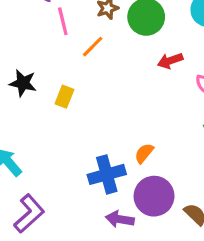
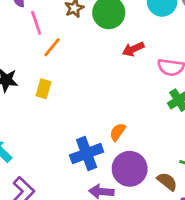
orange line: (93, 47) -> (52, 47), moved

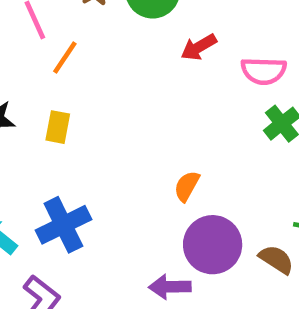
blue cross: (87, 153) -> (63, 225), moved

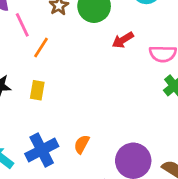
orange semicircle: (187, 186) -> (82, 144), moved

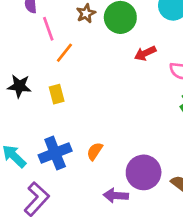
yellow rectangle: (37, 90) -> (57, 94), turned -30

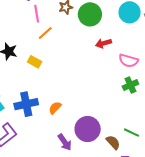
yellow rectangle: (57, 94) -> (35, 62), turned -56
purple arrow: (116, 196) -> (65, 142), turned -138

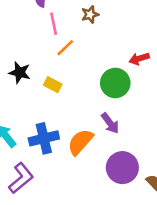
green circle: (90, 14) -> (115, 83), moved
orange semicircle: (55, 108) -> (80, 142), size x1.6
purple arrow: (65, 142) -> (110, 123), moved

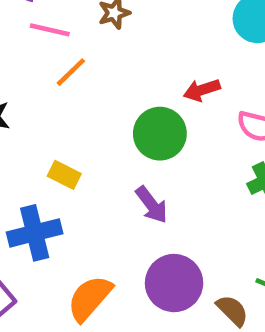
pink line: (54, 24) -> (50, 30), turned -65
yellow rectangle: (53, 85) -> (64, 175), moved
orange semicircle: (80, 142) -> (90, 298), moved

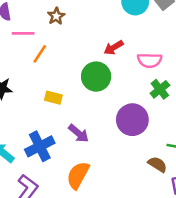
yellow rectangle: (64, 175) -> (53, 98), moved
purple arrow: (152, 205) -> (79, 133), moved
purple circle: (174, 283) -> (132, 120), moved

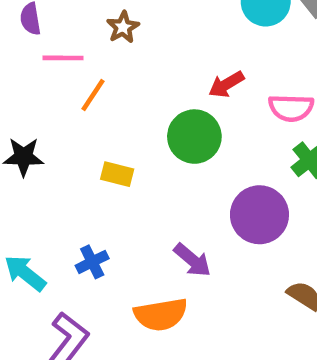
purple arrow: (79, 133) -> (192, 260), moved
blue cross: (40, 146) -> (92, 262), size x0.6
orange semicircle: (78, 175) -> (161, 315), turned -128

